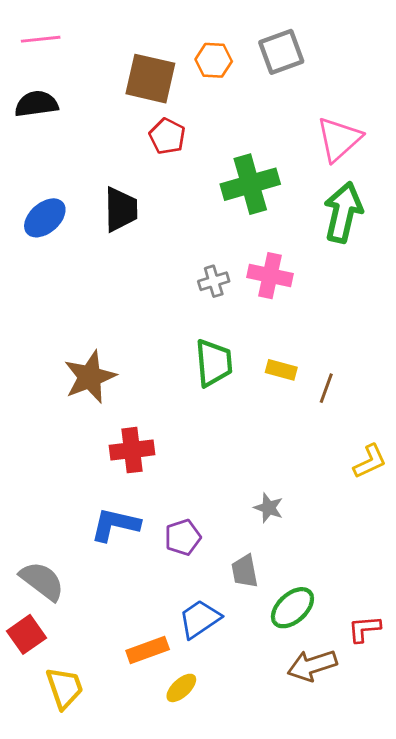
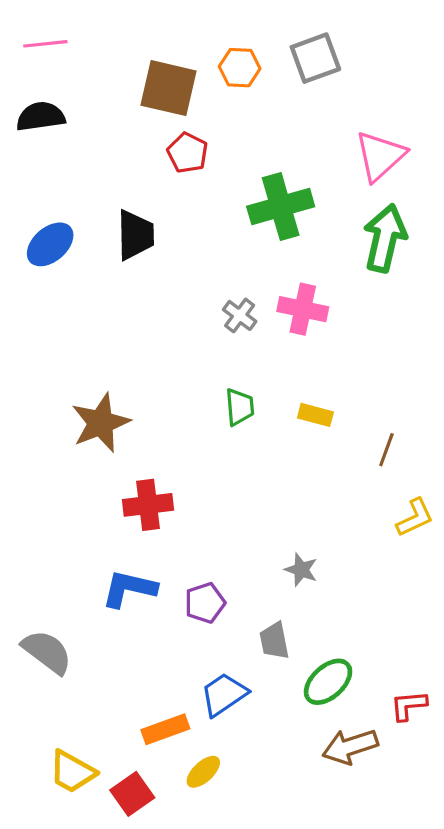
gray cross: (214, 281) -> (240, 315), turned -36
green trapezoid: (214, 363) -> (240, 407), size x0.7
brown line: (326, 388) -> (386, 450), moved
red square: (27, 634) -> (132, 794), moved
yellow trapezoid: (65, 688) -> (72, 772), turned 138

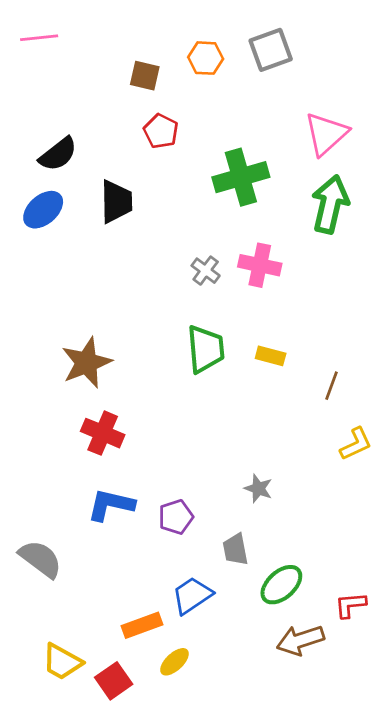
brown square: (169, 88) -> (145, 76), size x0.6
black semicircle: (41, 116) -> (58, 154), moved, turned 150
green trapezoid: (240, 407) -> (206, 349), size x1.5
red cross: (148, 505) -> (103, 433), moved, turned 30

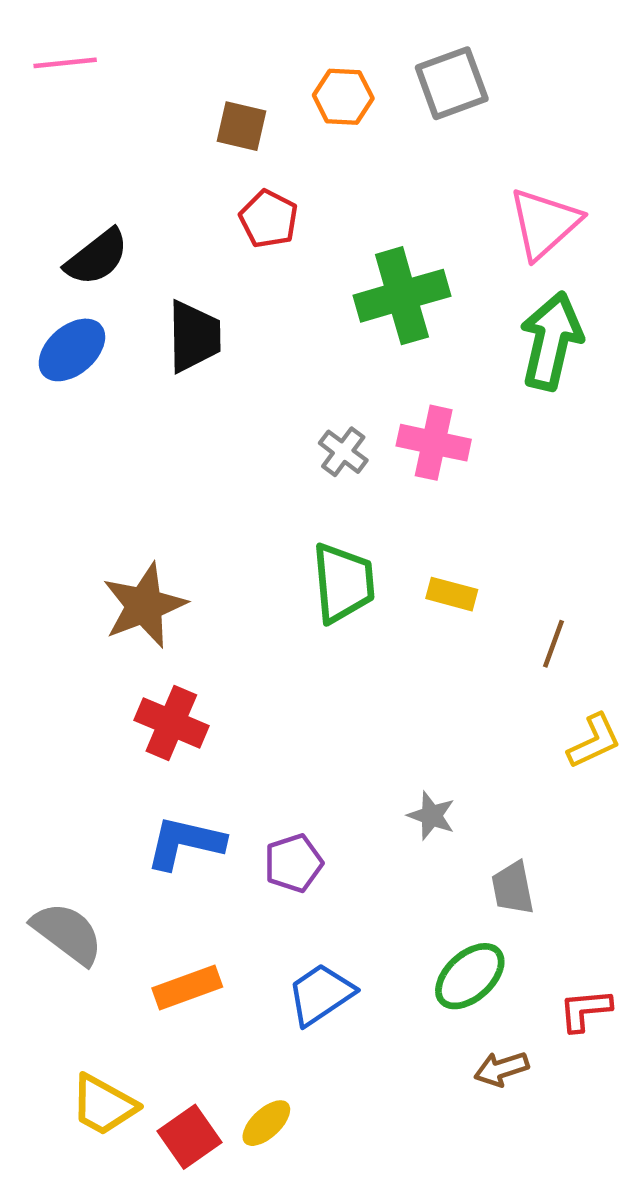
gray trapezoid: (235, 549) -> (513, 888), moved
orange rectangle: (142, 625) -> (187, 987), moved
brown arrow: (300, 640) -> (501, 1069), size x0.7
yellow ellipse: (174, 662) -> (266, 1123), moved

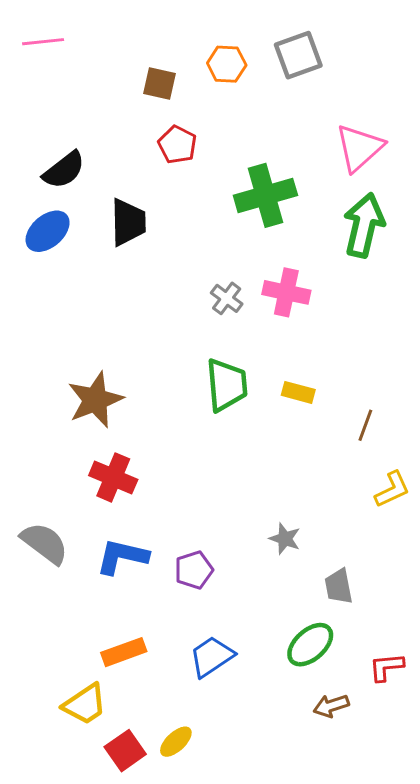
gray semicircle: (67, 933) -> (45, 543), moved
yellow trapezoid: (104, 1105) -> (85, 704), moved, turned -63

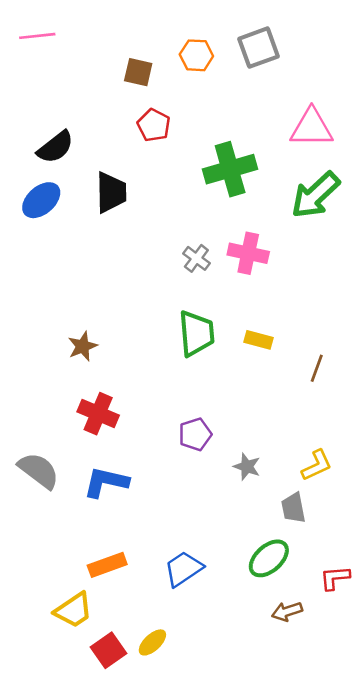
pink triangle: (359, 148) -> (312, 128), turned 42
green arrow: (364, 225) -> (315, 195), turned -146
brown star: (95, 400) -> (83, 346), size x0.6
yellow L-shape: (392, 489) -> (317, 465), moved
purple pentagon: (194, 570) -> (195, 434), moved

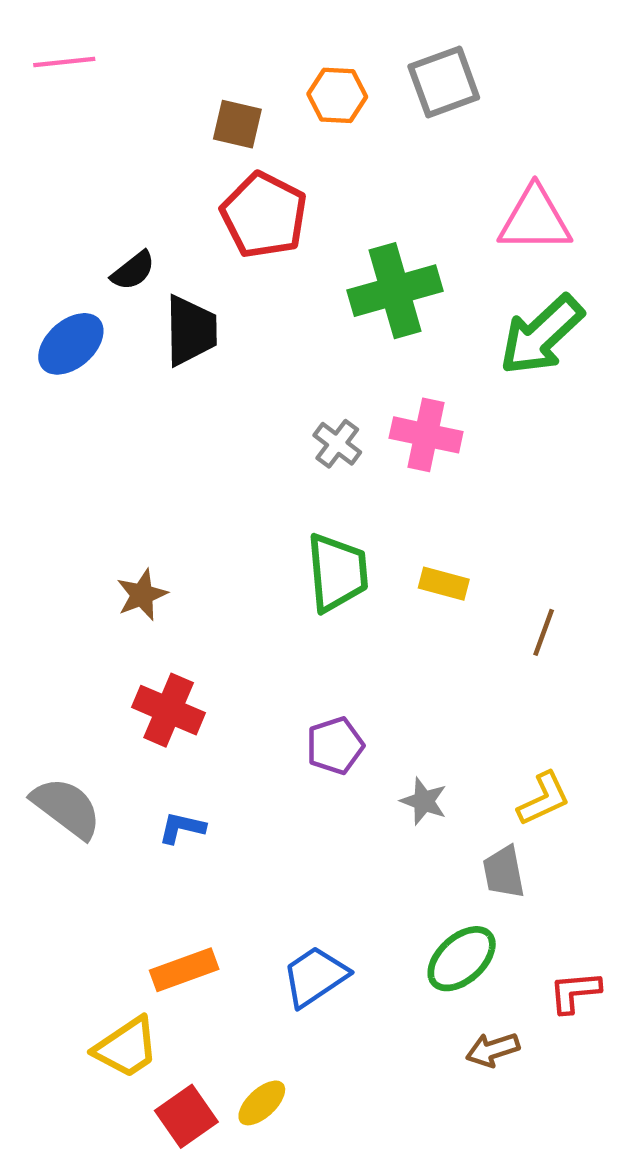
red pentagon: (154, 125) -> (264, 215), size x1.5
black semicircle: (55, 147) -> (133, 271), moved, size x0.7
blue L-shape: (106, 482) -> (182, 828), size x0.6

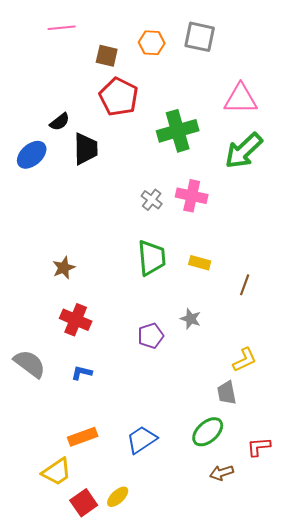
pink line: (64, 62) -> (62, 28), moved
gray square: (444, 82) -> (200, 37), turned 32
gray star: (424, 801) -> (191, 319), moved

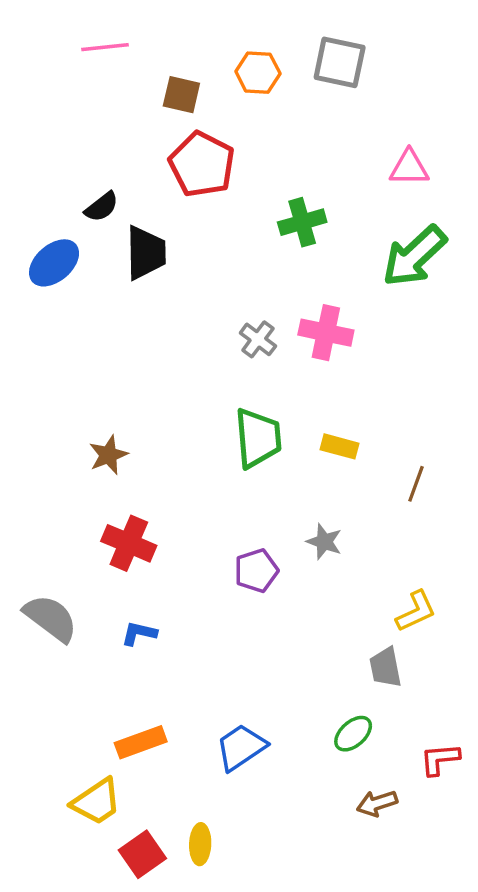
pink triangle: (241, 99) -> (409, 168), size x0.7
green cross: (178, 131) -> (302, 222), size x0.7
green ellipse: (208, 432) -> (353, 734), size x0.7
yellow ellipse: (118, 497) -> (200, 844), turned -45

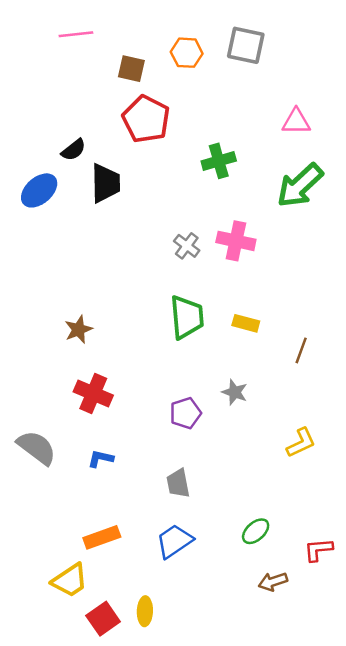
gray trapezoid: (385, 667) -> (178, 483), moved

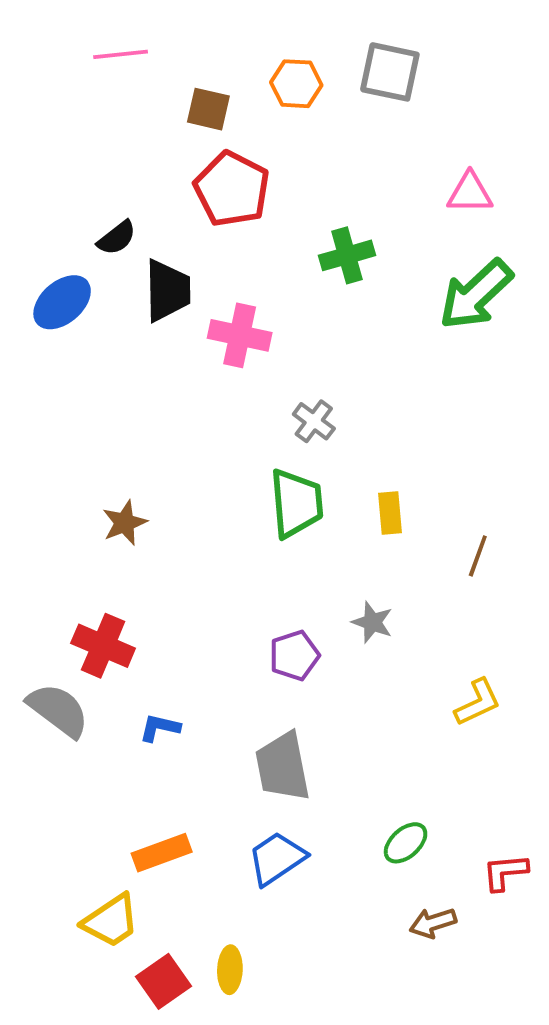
pink cross: (236, 241) -> (240, 335), moved
gray cross: (187, 246) -> (314, 421), moved
yellow rectangle: (246, 323) -> (390, 513), turned 70
red cross: (93, 393) -> (103, 646), moved
gray trapezoid: (178, 483) -> (283, 767), size x1.5

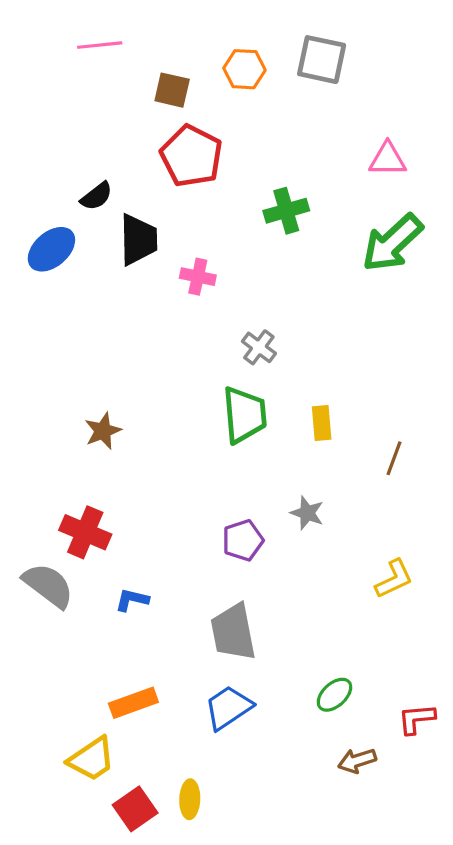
pink cross: (240, 335) -> (198, 277), size x0.7

